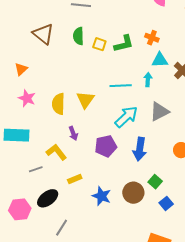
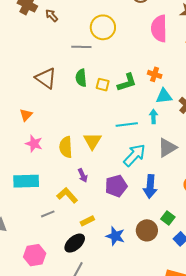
black ellipse: (48, 198) -> (75, 243), moved

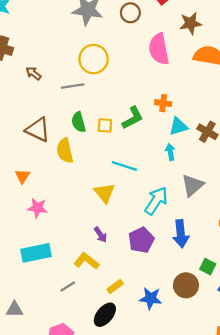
brown arrow: (52, 15) -> (33, 73), moved
cyan line: (127, 124) -> (124, 166), moved, turned 35
yellow semicircle: (66, 147) -> (65, 151), moved

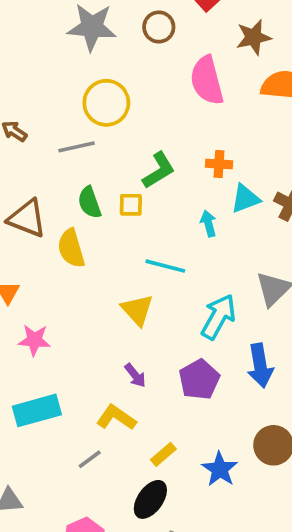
green L-shape: (133, 118) -> (159, 170), moved
cyan arrow: (170, 152) -> (208, 223), moved
blue star: (151, 298) -> (220, 469), turned 30

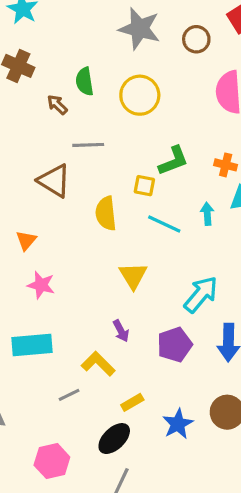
gray line: (76, 147) -> (88, 145), moved
green semicircle: (90, 202) -> (85, 81), moved
yellow semicircle: (71, 248) -> (106, 213), moved
cyan line: (165, 266) -> (164, 224), moved

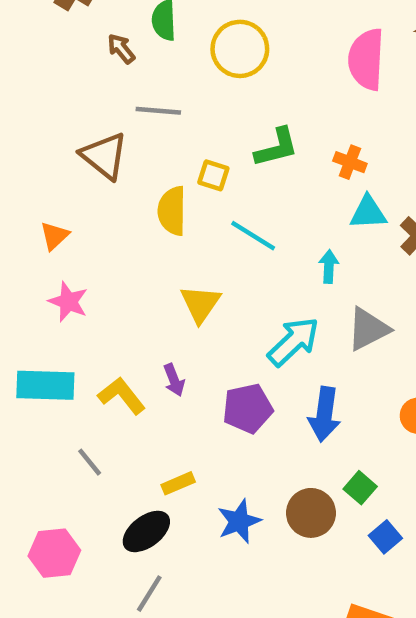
yellow square: (144, 186) -> (213, 175), moved
cyan arrow: (207, 214) -> (329, 267), moved
yellow L-shape: (98, 364) -> (122, 396), moved
gray line: (69, 395) -> (90, 462), turned 70

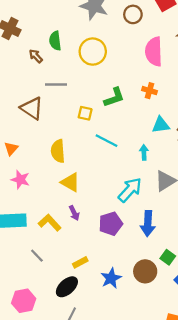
orange cross: (350, 162) -> (150, 91), moved
yellow semicircle: (172, 211) -> (58, 151), moved
yellow triangle: (200, 304) -> (70, 182), moved, turned -30

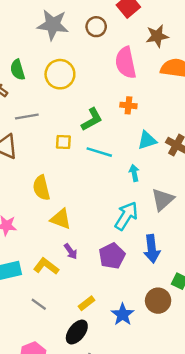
cyan line: (106, 141) -> (99, 152), moved

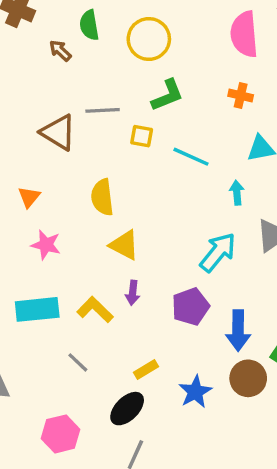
gray line: (27, 117) -> (103, 110), moved
green L-shape: (92, 119) -> (167, 95), moved
blue arrow: (152, 249) -> (238, 331), moved
purple arrow: (71, 251) -> (133, 293), turned 35

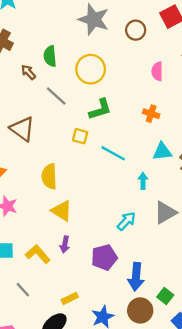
pink semicircle: (244, 34) -> (157, 71), size x0.6
gray line: (103, 110) -> (56, 96), moved, turned 40
cyan arrow: (218, 252) -> (126, 221), size x0.7

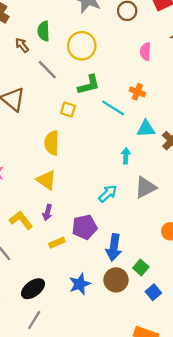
cyan line: (113, 153) -> (113, 108), moved
yellow semicircle: (49, 176) -> (52, 143), moved
yellow rectangle: (70, 298) -> (57, 243), moved

